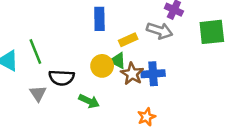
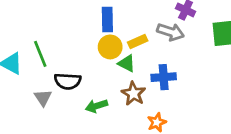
yellow circle: (102, 66) -> (110, 47), moved
brown star: (132, 74) -> (133, 94), moved
green arrow: (89, 101) -> (96, 106), turned 138

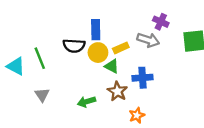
black semicircle: (68, 81) -> (74, 46), moved

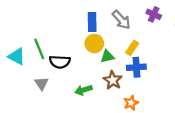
gray arrow: (148, 40) -> (121, 20), moved, turned 30
black semicircle: (74, 46) -> (60, 62), moved
yellow rectangle: (121, 48) -> (132, 48), moved, turned -32
green triangle: (112, 66) -> (107, 56), turned -40

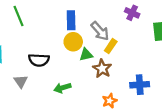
gray arrow: (121, 20) -> (100, 31), moved
green line: (39, 49) -> (19, 16), moved
blue cross: (136, 67) -> (140, 85), moved
brown star: (113, 80) -> (102, 69), moved

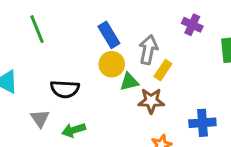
blue rectangle: (71, 20) -> (109, 35), turned -30
gray arrow: (100, 31) -> (148, 50), turned -126
brown star: (102, 69) -> (151, 101), turned -30
green arrow: (62, 88) -> (74, 130), moved

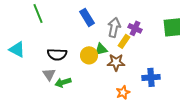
purple cross: (192, 25) -> (135, 28), moved
yellow circle: (112, 64) -> (89, 55), moved
gray triangle: (40, 118) -> (49, 74), moved

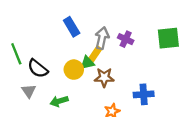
green line: (38, 13) -> (16, 54), moved
yellow rectangle: (124, 41) -> (95, 54), moved
black semicircle: (57, 54) -> (38, 68), turned 36
green arrow: (63, 82) -> (59, 101), moved

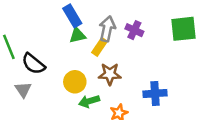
green triangle: (87, 63) -> (77, 35), moved
yellow circle: (74, 70) -> (75, 82), moved
green arrow: (59, 101) -> (89, 101), moved

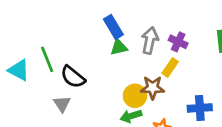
yellow rectangle: (99, 47) -> (170, 67), moved
yellow circle: (75, 82) -> (135, 96), moved

